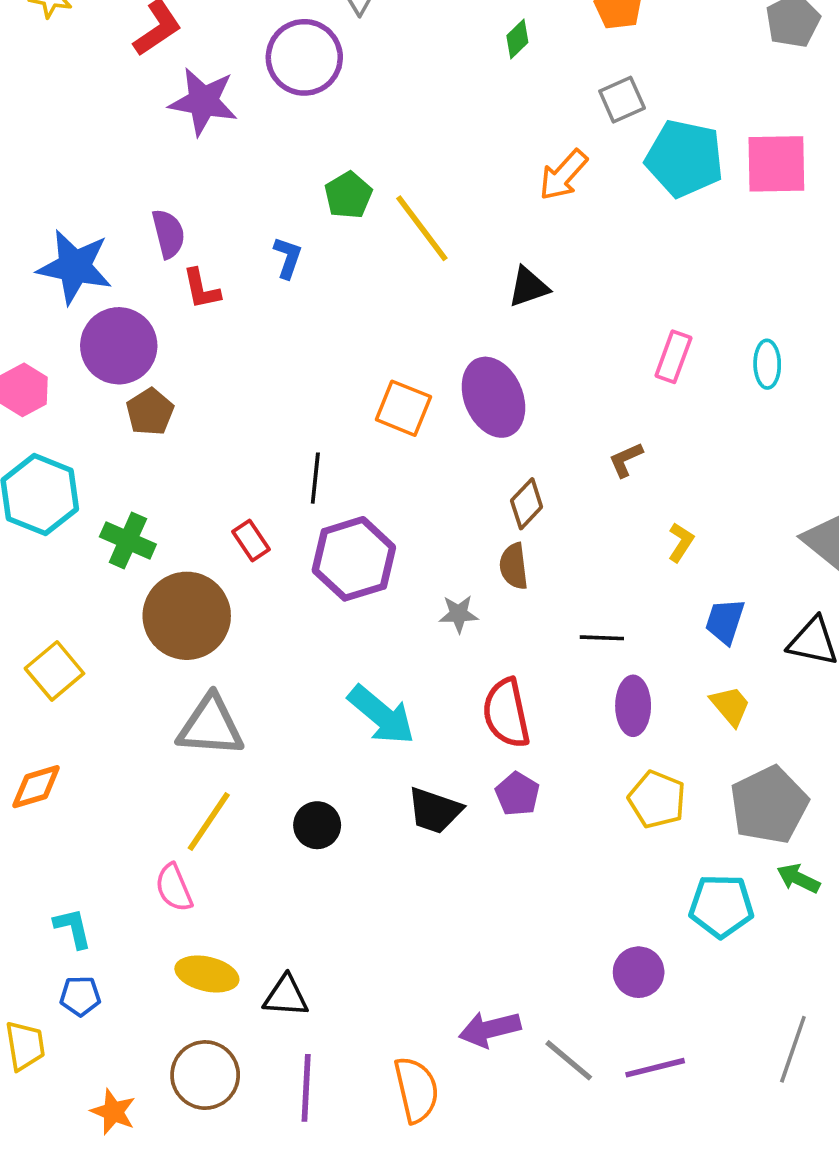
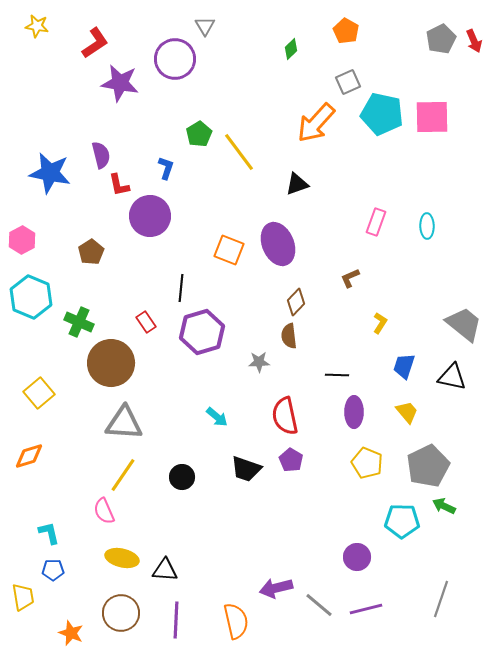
orange arrow: (563, 175) -> (316, 123), size x1.4
purple circle: (119, 346) -> (150, 216), moved
cyan arrow: (381, 715) -> (217, 417), size x0.6

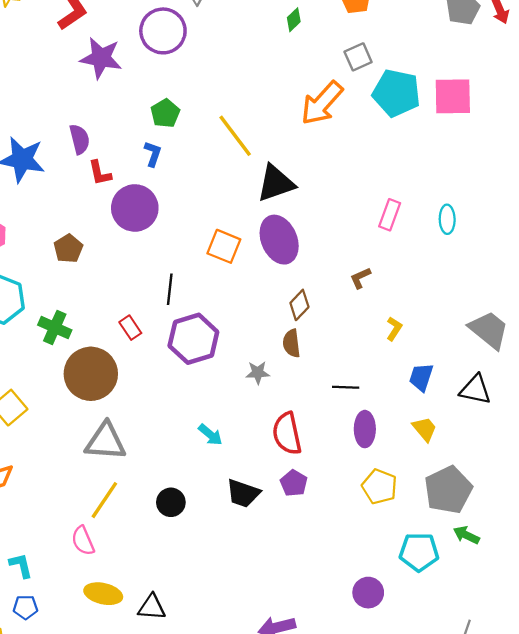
green pentagon: (199, 134) -> (165, 113), moved
black triangle: (297, 184) -> (276, 183), moved, size x1.5

